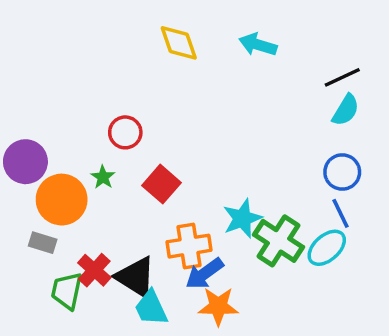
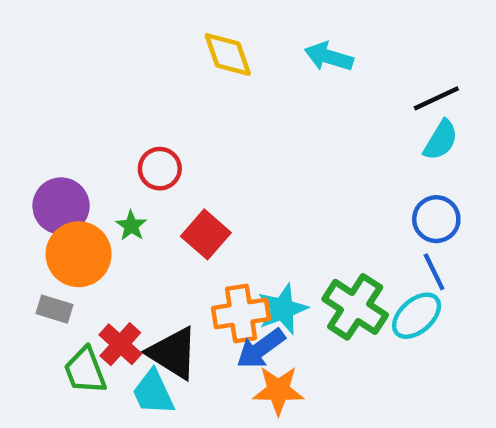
purple circle: (25, 162) -> (61, 206), moved
cyan star: (242, 218) -> (283, 309), moved
green trapezoid: (67, 291) -> (85, 371), turned -33
cyan trapezoid: (151, 308) -> (153, 392), moved

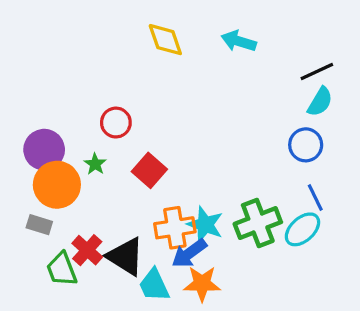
blue circle: (436, 219) -> (306, 145), moved
green cross: (355, 307) -> (258, 223), turned 36
cyan star: (283, 309) -> (205, 225), turned -30
cyan trapezoid: (153, 392) -> (154, 285), moved

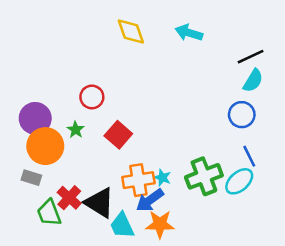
cyan star: (205, 225) -> (162, 178), size x0.6

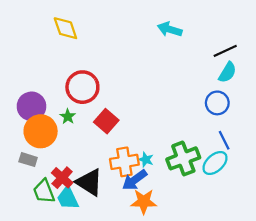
yellow diamond: (131, 31) -> (65, 28), moved
red circle: (92, 97) -> (82, 87), size x1.5
cyan trapezoid: (122, 225) -> (68, 198), moved

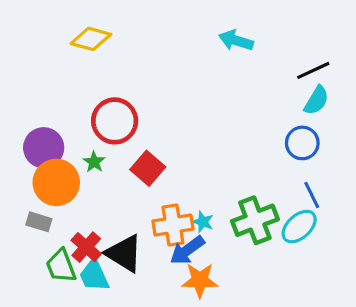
yellow diamond: (65, 28) -> (91, 39), turned -56

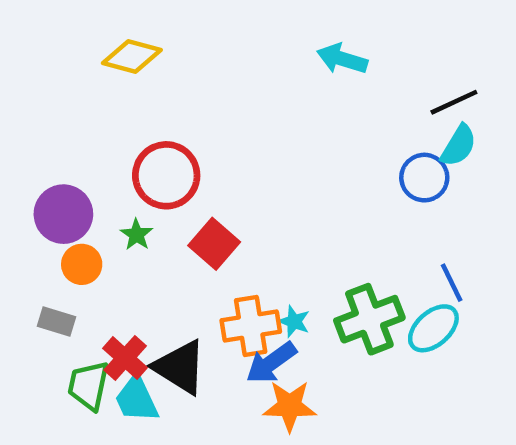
blue circle: (302, 143) -> (424, 178), moved
orange circle: (56, 182) -> (82, 264), size x0.6
green trapezoid: (61, 266) -> (89, 385), turned 33

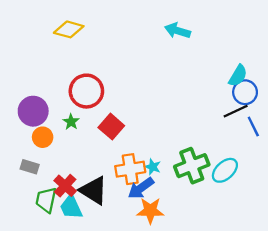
black line: (454, 102) -> (236, 111), moved
blue circle: (424, 178) -> (245, 92), moved
blue line: (452, 283) -> (253, 127), moved

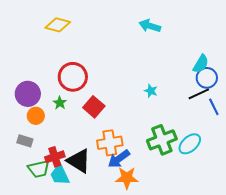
cyan star: (153, 167) -> (151, 91), moved
red cross: (65, 186) -> (55, 157), turned 30
green trapezoid: (46, 200) -> (39, 169), turned -115

